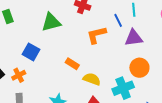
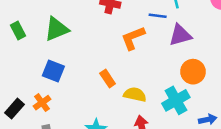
blue line: (118, 20) -> (158, 16), turned -48
green triangle: (51, 22) -> (57, 29), moved
orange rectangle: (72, 64) -> (108, 78), turned 32

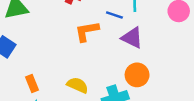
purple triangle: (180, 35) -> (132, 38), turned 30
orange rectangle: (108, 78) -> (32, 84), moved

